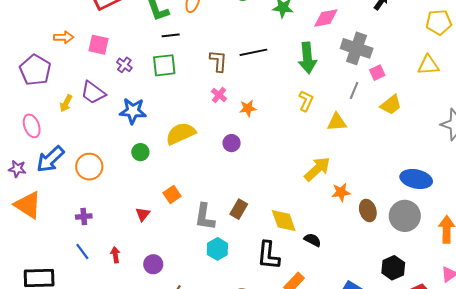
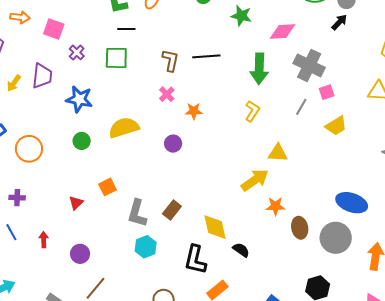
purple trapezoid: (93, 93) -> (42, 76), turned -128
yellow triangle: (337, 122) -> (278, 153), moved

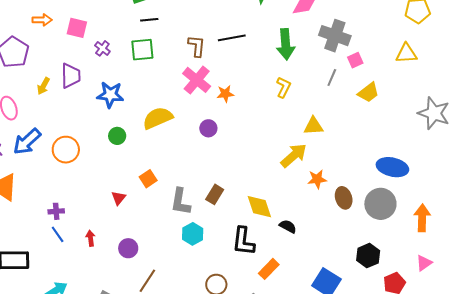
pink cross: (167, 94) -> (197, 80), size x1.8
purple cross: (17, 198) -> (56, 211), moved

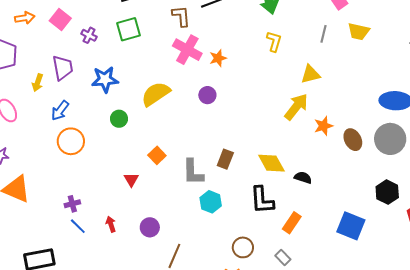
pink square: (77, 28) -> (60, 19), turned 35
gray line: (332, 78) -> (324, 34), moved
yellow trapezoid: (368, 92) -> (359, 31), turned 60
blue arrow: (27, 142) -> (60, 111), moved, size x0.7

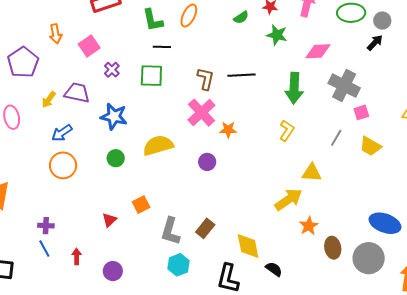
orange arrow: (25, 18) -> (56, 34), turned 72
purple trapezoid: (63, 68) -> (77, 93), turned -84
orange star: (323, 126) -> (309, 226), turned -30

